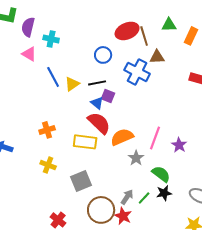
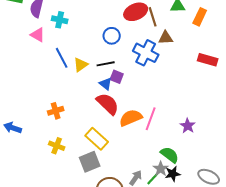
pink line: (155, 138) -> (151, 119), moved
yellow rectangle: (85, 142) -> (97, 139), moved, turned 35
gray star: (136, 158) -> (161, 169), moved

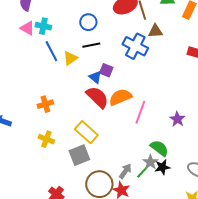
cyan cross: (60, 20) -> (43, 26), moved
blue circle: (112, 36) -> (88, 22), moved
black line: (106, 64) -> (91, 45), moved
orange semicircle: (131, 118) -> (120, 97), moved

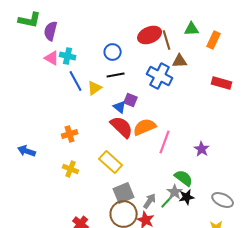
gray square: (79, 155) -> (124, 193), moved

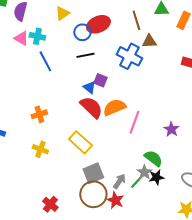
red ellipse: (150, 35) -> (98, 24), moved
yellow triangle: (95, 88) -> (62, 13), moved

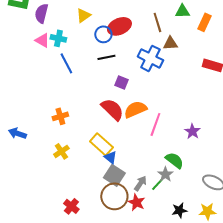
blue triangle: (89, 87) -> (110, 157), moved
yellow cross: (40, 149) -> (61, 151), turned 35
gray square: (93, 173) -> (114, 175), turned -35
black star: (156, 177) -> (179, 210), moved

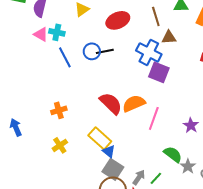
blue circle: (103, 34) -> (92, 51), moved
purple square: (121, 82) -> (159, 72), moved, size x1.5
blue arrow: (17, 133) -> (16, 127), turned 48
gray star: (165, 174) -> (188, 166), moved

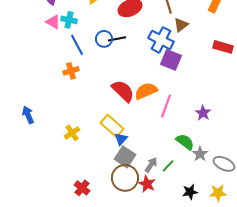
brown triangle: (169, 37) -> (181, 25), turned -35
orange cross: (59, 110) -> (71, 71), moved
blue triangle: (109, 151) -> (121, 139), turned 32

